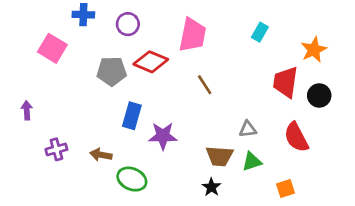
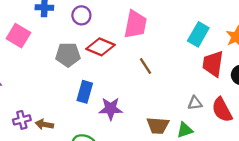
cyan rectangle: (260, 32) -> (198, 34), moved, size x1.5
gray triangle: (248, 129) -> (195, 103), moved
brown arrow: (101, 155) -> (44, 124), moved

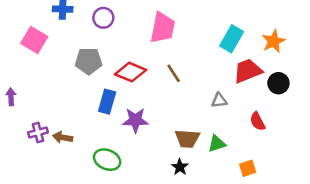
red diamond: (101, 47) -> (130, 72), moved
red trapezoid: (213, 64) -> (248, 71), turned 60
gray triangle: (195, 103) -> (219, 100), moved
red semicircle: (222, 110) -> (257, 121), size x0.7

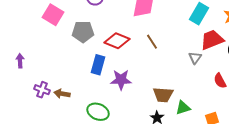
pink square: (34, 40) -> (53, 15), moved
gray triangle: (219, 100) -> (195, 58), moved, turned -48
purple cross: (38, 132) -> (42, 90), turned 35
green triangle: (217, 144) -> (183, 108), moved

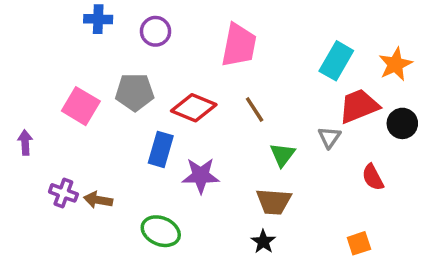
pink square: (53, 15) -> (81, 106), moved
green triangle: (183, 108) -> (282, 155), moved, turned -35

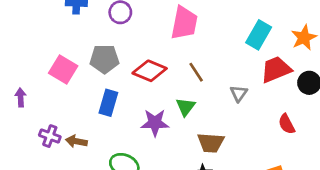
gray triangle: (329, 137) -> (239, 93), moved
blue rectangle: (161, 149) -> (108, 103), moved
green triangle: (282, 155) -> (185, 107), moved

